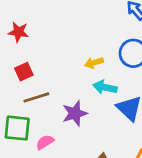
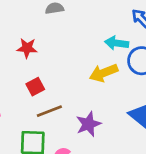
yellow arrow: (94, 63) -> (104, 73), size x1.5
cyan arrow: (105, 87) -> (117, 43), moved

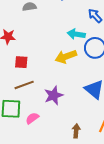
red square: (35, 87) -> (21, 62), moved, turned 32

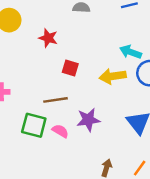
red square: (21, 62) -> (70, 68), moved
pink semicircle: (32, 118) -> (60, 131), moved, turned 56

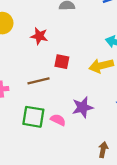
brown line: (55, 100) -> (39, 81), moved

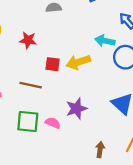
yellow arrow: (101, 66) -> (78, 62), moved
brown line: (39, 81) -> (31, 85), turned 30

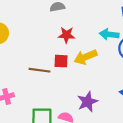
red star: (28, 40) -> (66, 35), moved
brown line: (31, 85) -> (39, 70), moved

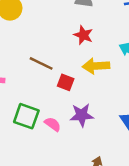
red square: (61, 61) -> (66, 82), moved

